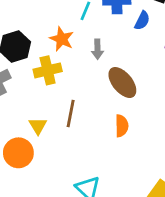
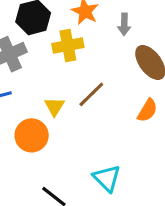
brown line: (71, 113) -> (91, 94), turned 32
orange semicircle: (122, 126) -> (147, 110), turned 30

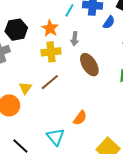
yellow cross: (68, 46) -> (51, 52), moved
orange semicircle: (147, 110) -> (80, 118), moved

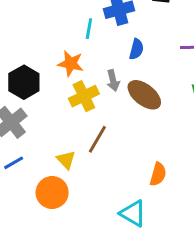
blue semicircle: (109, 22) -> (136, 49), moved
gray arrow: (75, 39) -> (113, 80), moved

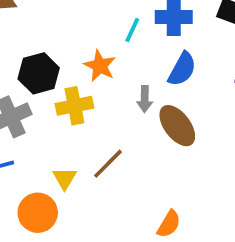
blue semicircle: (136, 49) -> (182, 69), size x1.4
yellow cross: (84, 96) -> (74, 106), moved

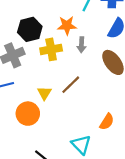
orange star: (100, 66) -> (67, 26), turned -30
gray arrow: (145, 99) -> (82, 45), moved

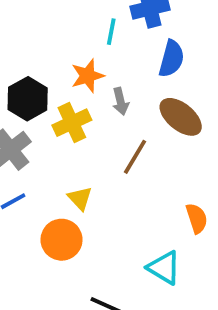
brown line: (71, 85) -> (135, 157), moved
orange semicircle: (107, 122) -> (197, 218), turned -35

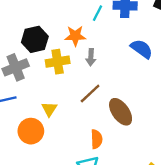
blue semicircle: (171, 59) -> (142, 49), moved, turned -85
brown ellipse: (181, 117) -> (121, 112), moved
orange semicircle: (197, 218) -> (97, 139), moved

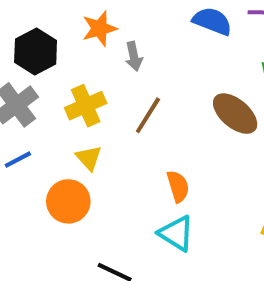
yellow cross: (58, 62) -> (86, 106), moved
brown ellipse: (121, 112) -> (235, 114), moved

